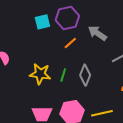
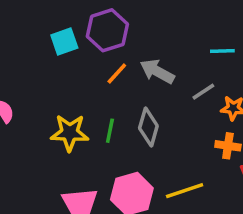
gray arrow: (97, 33) -> (157, 71), moved

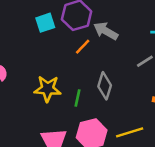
gray arrow: (157, 71) -> (106, 31), moved
green line: (110, 131) -> (78, 98), moved

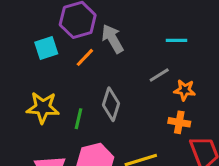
cyan square: (45, 23) -> (46, 48), moved
gray arrow: (106, 31) -> (113, 39), turned 30

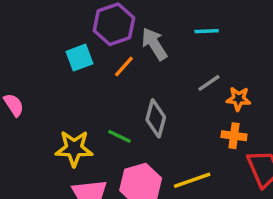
cyan line: (177, 40) -> (207, 31), moved
yellow star: (43, 108) -> (74, 148), moved
green line: (79, 119) -> (120, 136), turned -75

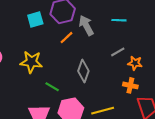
cyan square: (80, 58) -> (35, 20), moved
green line: (120, 136) -> (52, 87), moved
yellow star: (74, 148) -> (31, 62), moved

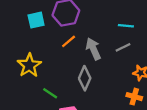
gray arrow: (86, 25) -> (93, 49), moved
gray line: (118, 52) -> (123, 47), moved
yellow star: (31, 62) -> (29, 65), turned 30

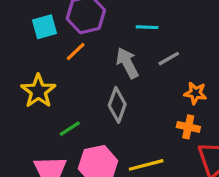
cyan line: (126, 26) -> (147, 27), moved
orange line: (69, 41) -> (76, 52), moved
green line: (50, 93) -> (70, 129), turned -63

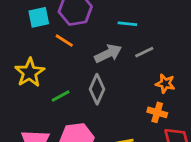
orange line: (76, 52) -> (64, 41), turned 72
gray arrow: (127, 63) -> (108, 53), turned 88
green line: (70, 129) -> (61, 96), moved

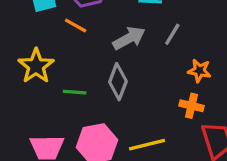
gray line: (144, 52) -> (172, 34), turned -30
green line: (61, 96) -> (75, 92), turned 36

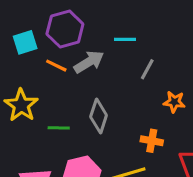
gray arrow: (129, 38) -> (89, 62), moved
orange cross: (192, 106) -> (152, 141), moved

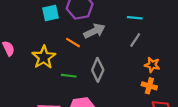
cyan line: (125, 39) -> (135, 18), moved
orange line: (56, 66) -> (73, 43), moved
orange cross: (152, 141) -> (149, 86), moved

